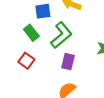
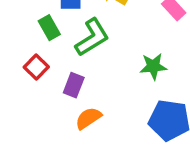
purple rectangle: (68, 62) -> (74, 85), moved

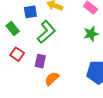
green rectangle: (49, 28) -> (13, 29), moved
green star: (153, 66) -> (91, 34), moved

